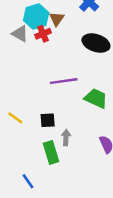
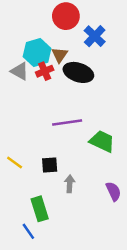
black ellipse: (96, 43) -> (78, 72), moved
green rectangle: (51, 152) -> (40, 209), moved

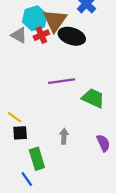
brown triangle: (60, 55) -> (55, 20), size x1.6
black square: (50, 165) -> (20, 133), moved

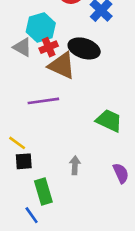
brown triangle: (55, 20) -> (62, 66), moved, turned -40
purple line: (62, 81) -> (43, 101), moved

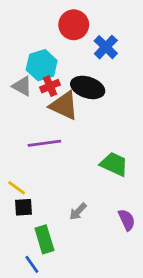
gray arrow: (75, 165) -> (78, 211), turned -138

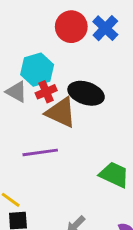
blue cross: (106, 47) -> (105, 28), moved

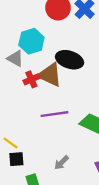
red cross: (46, 92) -> (31, 79), moved
purple line: (40, 152) -> (55, 114), moved

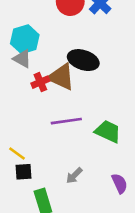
cyan hexagon: (31, 41) -> (25, 39), moved

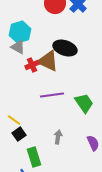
green trapezoid: (108, 131) -> (84, 103), turned 30
black square: (23, 172) -> (19, 134), turned -32
gray arrow: (74, 176) -> (58, 137), turned 144

